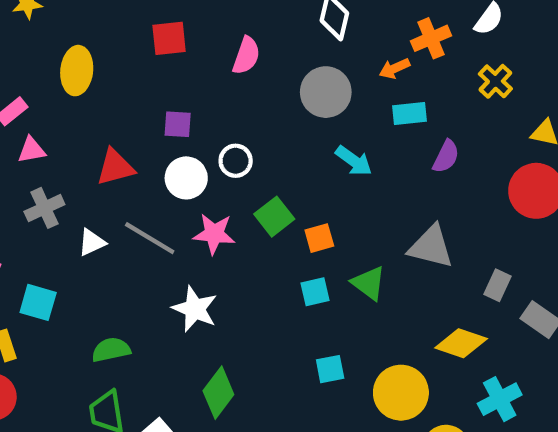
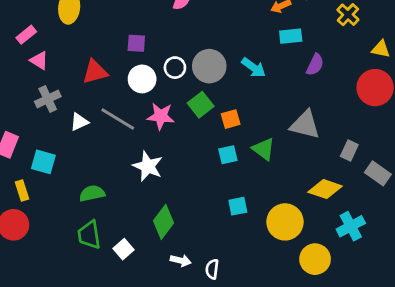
gray circle: (326, 92) -> (209, 66), moved
pink triangle: (32, 150) -> (39, 60), turned 42

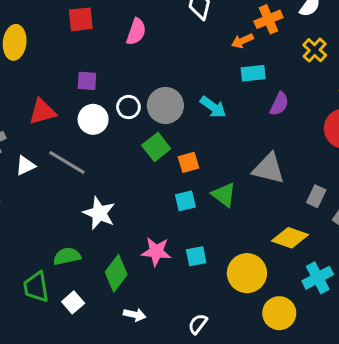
pink star: (161, 116) -> (156, 252), moved
green semicircle: (92, 193) -> (67, 256), moved
white semicircle: (212, 269) -> (198, 324), moved, turned 30

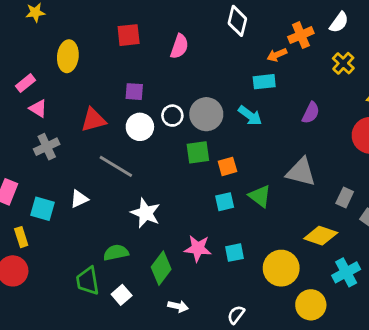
cyan rectangle: (253, 73) -> (264, 82), moved
green square: (156, 147) -> (198, 152), turned 30
white triangle: (25, 165) -> (79, 199), moved

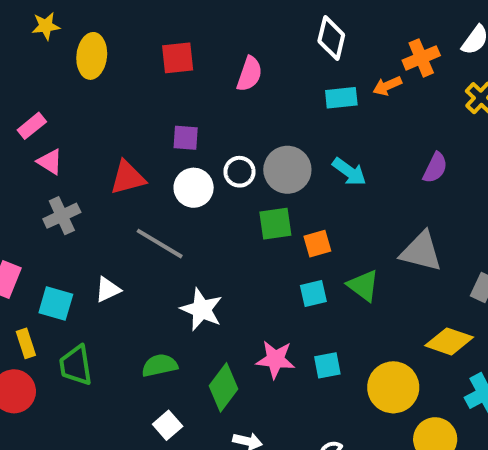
yellow ellipse: (68, 56) -> (92, 56), moved
cyan rectangle: (264, 82) -> (341, 98), moved
green trapezoid: (88, 281) -> (76, 365), moved

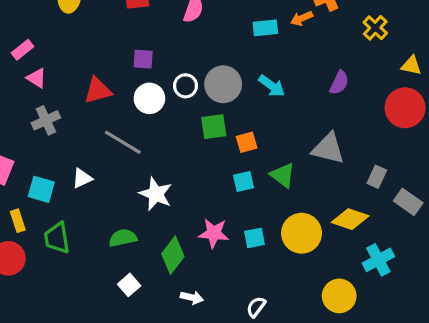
yellow circle: (393, 387) -> (302, 233), moved

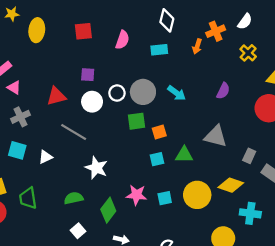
orange arrow: (302, 18) -> (197, 46), turned -48
cyan rectangle: (265, 28) -> (159, 50), moved
green triangle: (283, 175) -> (184, 155), turned -36
cyan square: (41, 189) -> (17, 150), moved
cyan cross: (378, 260) -> (250, 213), turned 36

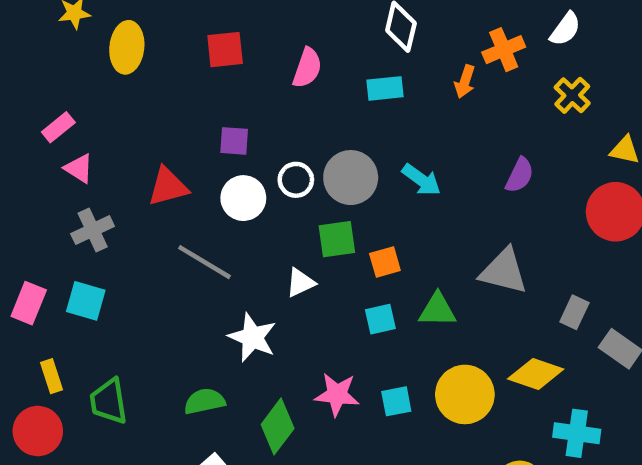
white triangle: (45, 157) -> (300, 283), moved

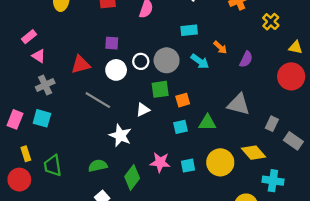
orange arrow: (465, 82) -> (220, 47), moved, turned -64
cyan rectangle: (385, 88) -> (189, 30), moved
yellow diamond: (536, 374) -> (254, 153), turned 30

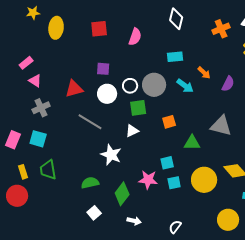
green square: (160, 89) -> (138, 108), moved
cyan square: (181, 127) -> (167, 163), moved
green trapezoid: (53, 166) -> (48, 170), moved

